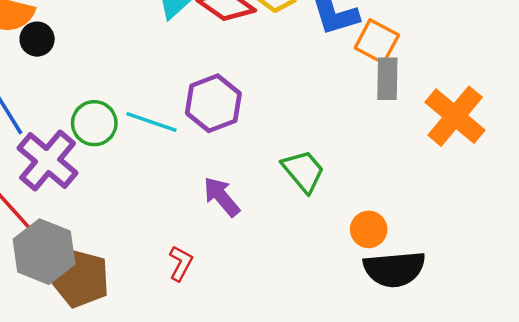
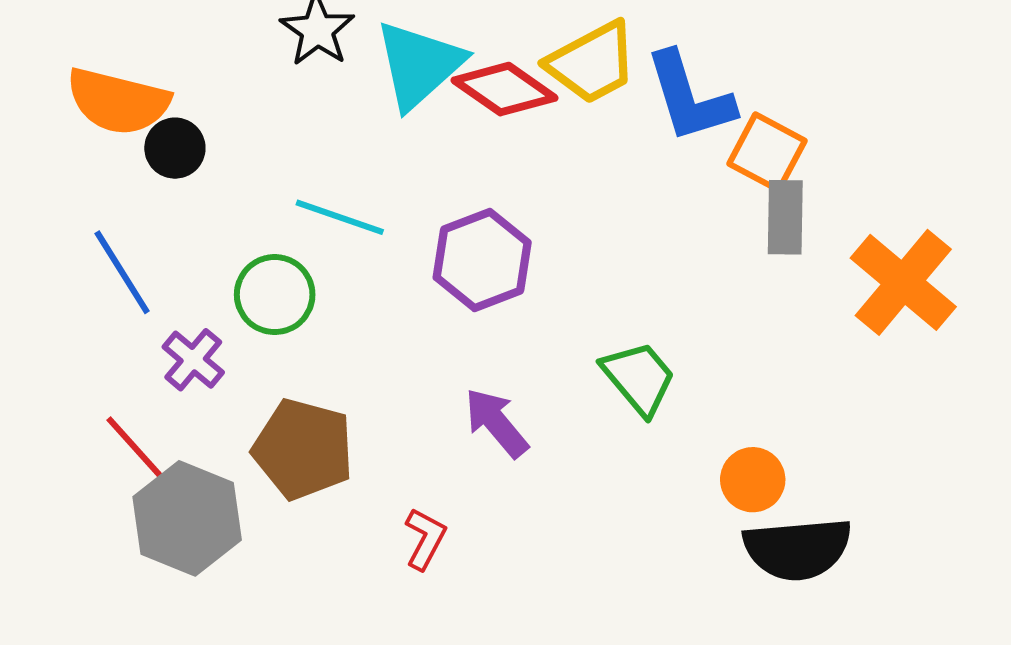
cyan line: (151, 122) -> (340, 217), moved
purple cross: (48, 161) -> (193, 360), size x0.6
brown pentagon: (80, 278) -> (303, 449), moved

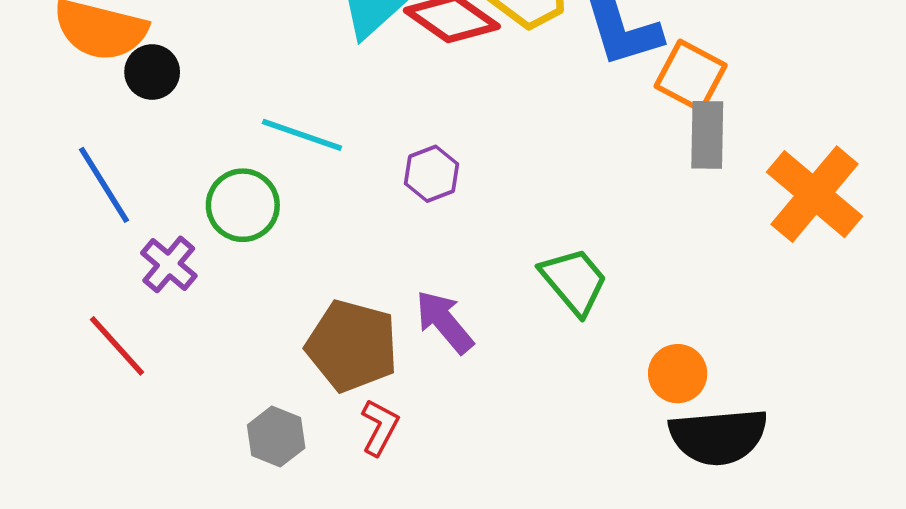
purple hexagon: (482, 260) -> (432, 174), size x0.6
brown pentagon: (303, 449) -> (352, 346), moved
gray hexagon: (187, 518) -> (276, 437), moved, size x0.6

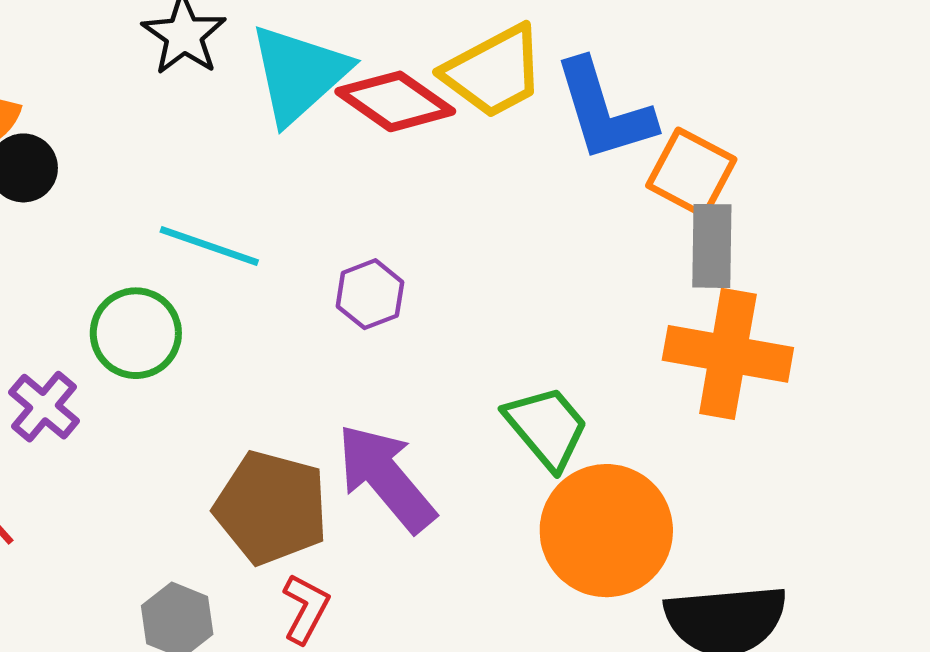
orange cross: (815, 194) -> (728, 354), moved, turned -30
purple arrow: (444, 322) -> (386, 478), size x1.4
orange circle: (678, 374) -> (606, 531), moved, size x1.8

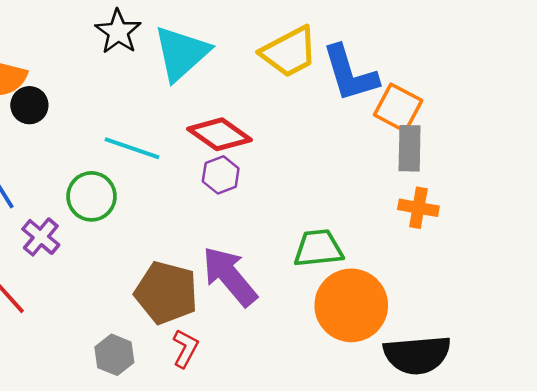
red diamond: (395, 101) -> (219, 134), moved
orange cross: (728, 354) -> (418, 208), size x0.6
green trapezoid: (547, 427) -> (318, 248), turned -56

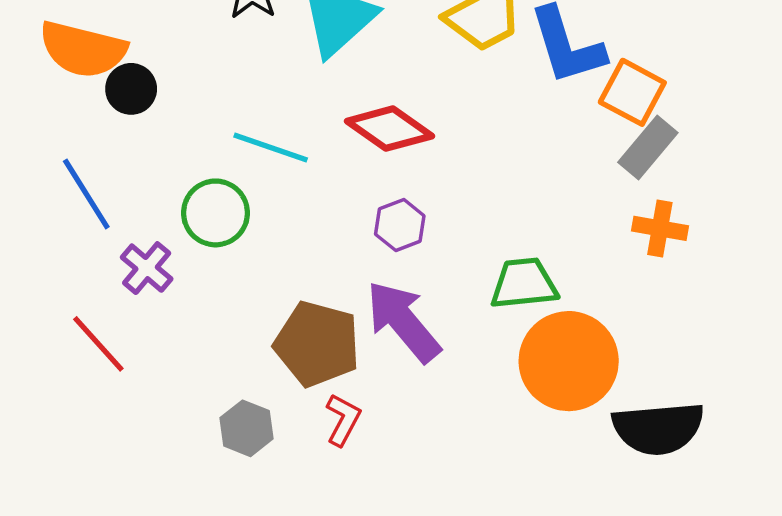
gray rectangle: (410, 148) -> (648, 147), turned 39
purple hexagon: (221, 175) -> (400, 225), moved

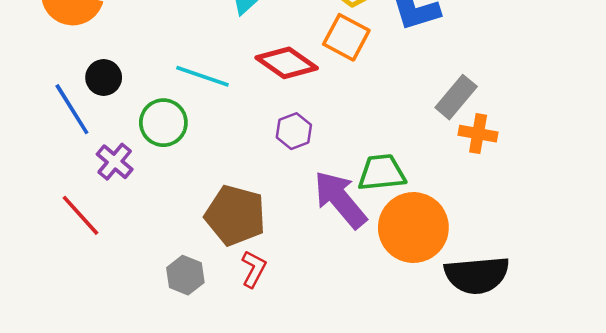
black circle: (131, 89) -> (104, 78), moved
orange square: (632, 92) -> (346, 37), moved
gray rectangle: (648, 147) -> (456, 97), moved
purple arrow: (403, 321) -> (340, 199), moved

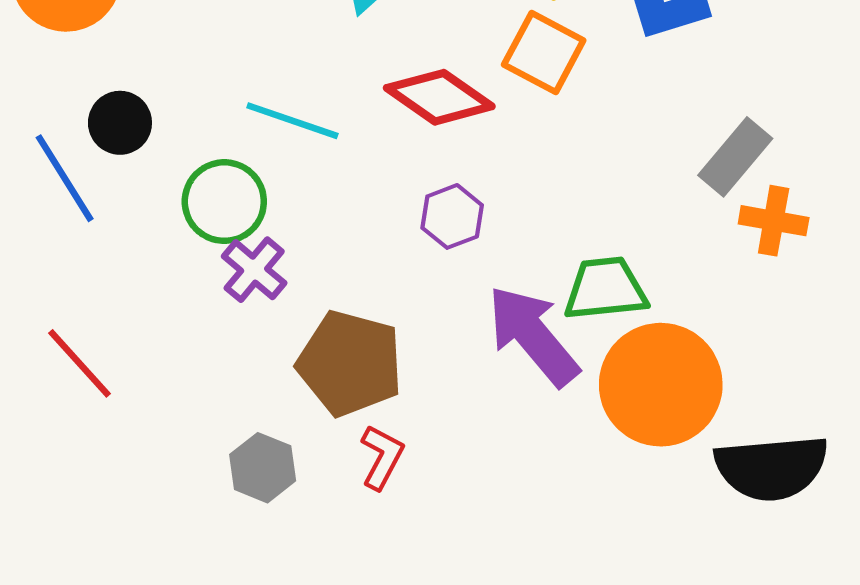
purple cross: (115, 162) -> (254, 270), moved

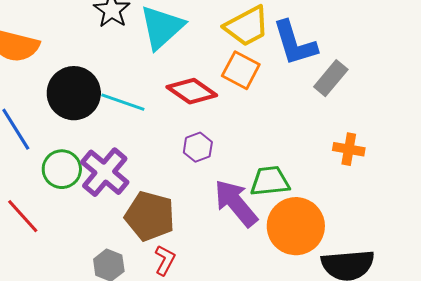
black circle: (120, 123) -> (74, 93), moved, size x1.8
gray rectangle: (735, 157) -> (331, 78), moved
green circle: (224, 202) -> (62, 169), moved
purple cross: (254, 270) -> (105, 172), size x1.6

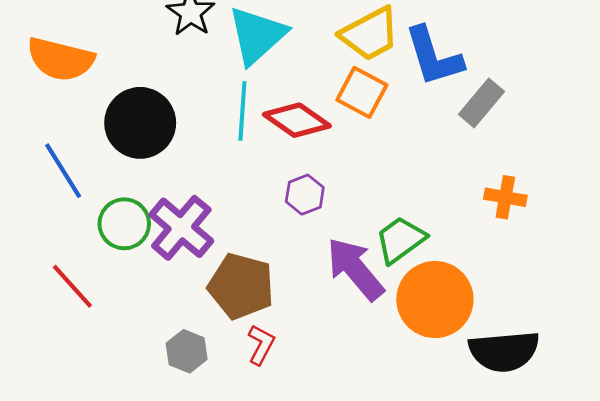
cyan line: (123, 102) -> (242, 111), moved, turned 75
green trapezoid: (270, 181) -> (400, 240), turned -30

